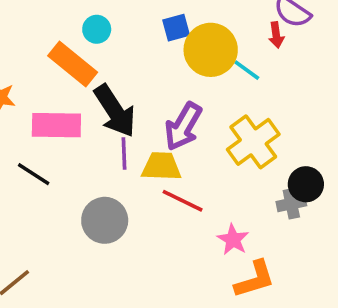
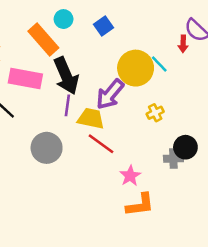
blue square: (176, 28) -> (103, 26), moved, turned -30
yellow circle: (211, 50) -> (136, 68), moved
yellow cross: (253, 142) -> (155, 113), size x0.5

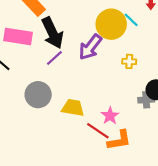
purple line: (67, 105) -> (54, 58), turned 42
yellow cross: (155, 113) -> (129, 61), turned 32
yellow trapezoid: (91, 118) -> (73, 108), moved
red line: (101, 144) -> (98, 131), moved

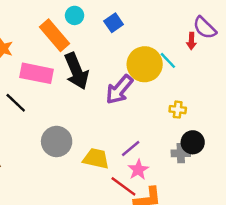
purple line: (54, 58) -> (131, 148), moved
yellow cross: (129, 61) -> (178, 110), moved

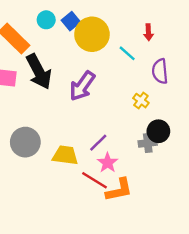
cyan circle: (75, 15) -> (46, 20), moved
purple semicircle: (205, 28) -> (160, 71), moved, turned 45
yellow circle: (145, 64) -> (92, 34), moved
yellow cross: (178, 110) -> (141, 101), turned 35

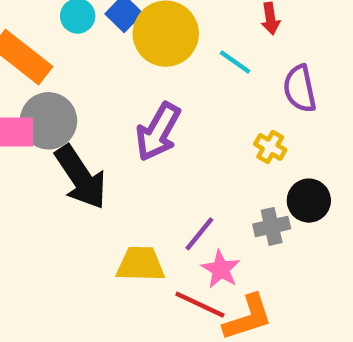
black arrow: (39, 72) -> (81, 177), moved
gray circle: (25, 142) -> (48, 121), moved
gray cross: (148, 143) -> (272, 226), moved

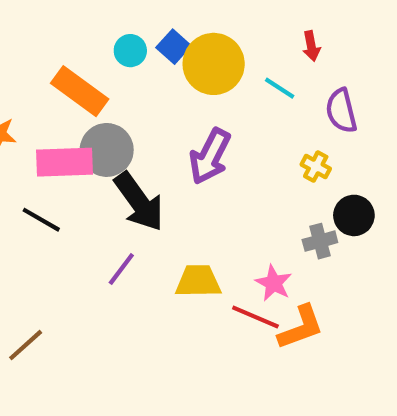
purple line: (199, 234) -> (121, 269), moved

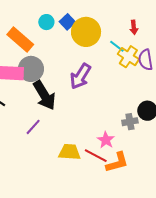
yellow cross: (316, 167) -> (128, 57), moved, size x1.5
yellow trapezoid: (198, 281) -> (69, 152), moved

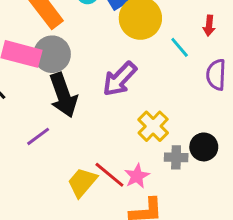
yellow cross: (128, 57) -> (153, 126), moved
yellow trapezoid: (69, 152) -> (82, 182), turned -65
red line: (96, 156) -> (109, 175), moved

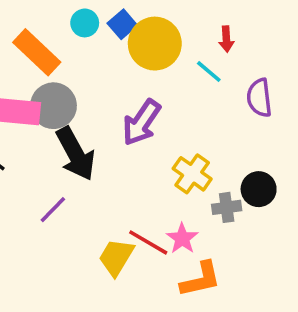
red arrow: (209, 26) -> (226, 39), moved

